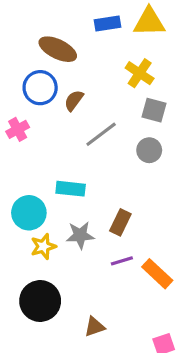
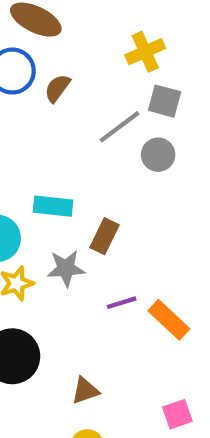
yellow cross: (140, 73) -> (145, 52), turned 32
gray line: (101, 134) -> (119, 127), moved
brown rectangle: (120, 222) -> (104, 236), moved

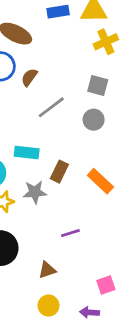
yellow cross: (145, 52) -> (106, 42), moved
gray line: (119, 127) -> (51, 107), moved
purple line: (122, 303) -> (70, 233), moved
orange rectangle: (169, 320) -> (100, 181), moved

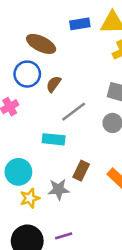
cyan rectangle: (27, 152) -> (54, 139), moved
purple line: (70, 233) -> (64, 236), moved

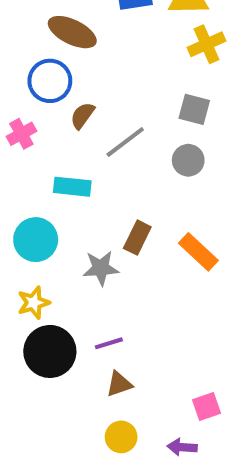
brown semicircle: (54, 84) -> (82, 115), moved
cyan rectangle: (54, 139) -> (72, 187), moved
yellow star: (30, 198) -> (34, 303), moved

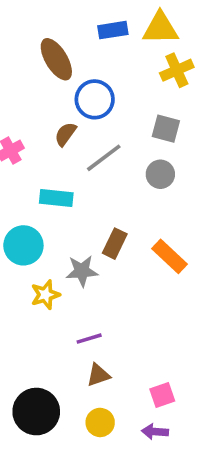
brown ellipse: (72, 32) -> (56, 59), turned 33
blue circle: (50, 81) -> (95, 99), moved
yellow star: (34, 303) -> (45, 295), moved
black circle: (50, 351) -> (36, 412), moved
pink square: (207, 406) -> (162, 395), moved

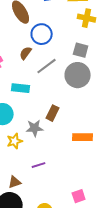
yellow cross: (177, 70) -> (87, 18), turned 36
gray circle: (160, 174) -> (78, 75), size x1.6
orange rectangle: (169, 256) -> (83, 137), moved, turned -42
brown triangle: (98, 375) -> (15, 182), moved

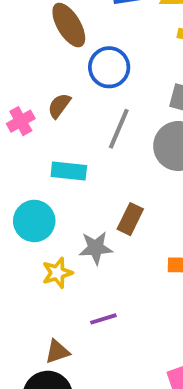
brown semicircle: (26, 53) -> (59, 106), moved
gray line: (47, 66) -> (119, 129), turned -30

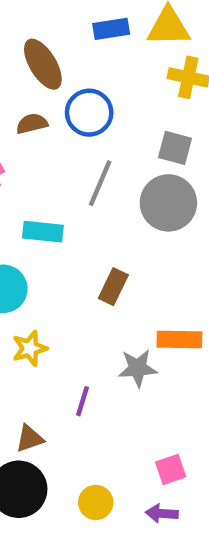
brown semicircle: (59, 106) -> (32, 124), moved, turned 40
gray star: (96, 248) -> (138, 368), moved
purple line: (103, 319) -> (83, 401), turned -56

